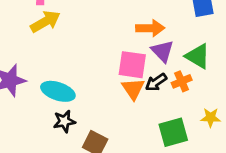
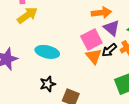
pink square: (132, 65) -> (91, 39), turned -30
cyan ellipse: (58, 91) -> (47, 52), moved

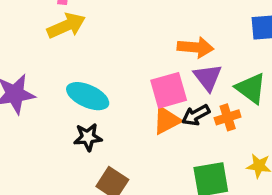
orange triangle: (94, 56) -> (167, 120), turned 30
black star: (48, 84) -> (88, 137), moved

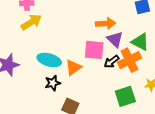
pink square: (169, 90) -> (94, 50), turned 30
orange cross: (228, 117) -> (130, 60), size x1.6
orange triangle: (167, 120) -> (73, 67), moved

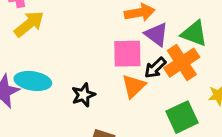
cyan ellipse: (49, 60) -> (33, 81), moved
orange triangle: (73, 67) -> (134, 86), moved
black star: (53, 83) -> (83, 95), moved

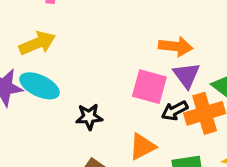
yellow arrow: (29, 24) -> (37, 43), moved
orange triangle: (134, 86) -> (142, 147), moved

